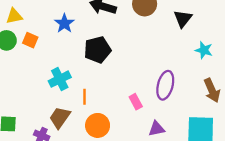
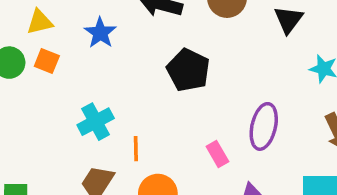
yellow triangle: (14, 16) -> (40, 22), moved
black pentagon: (98, 50) -> (188, 70), moved, turned -30

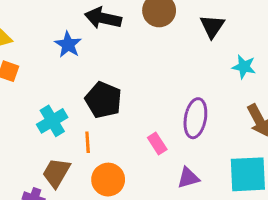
blue star: (100, 33) -> (68, 45), moved
black pentagon: (188, 70) -> (103, 100), moved

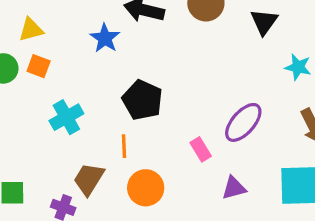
purple ellipse: (195, 118) -> (243, 122), turned 30
cyan cross: (52, 121) -> (66, 117), moved

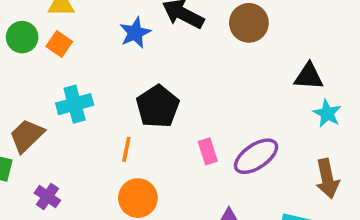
black triangle: (264, 22) -> (309, 76), moved, turned 44
pink rectangle: (201, 149) -> (208, 151), moved
brown trapezoid: (89, 179) -> (27, 136), moved

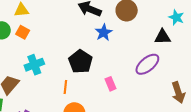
blue star: (135, 33) -> (104, 32), moved
cyan star: (327, 113) -> (176, 17), moved
purple ellipse: (256, 156) -> (147, 64), moved

